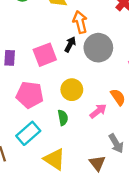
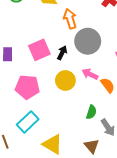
black arrow: (70, 44) -> (62, 53), moved
pink arrow: (98, 111) -> (90, 74), moved, turned -112
green semicircle: (63, 118) -> (91, 112), moved, turned 32

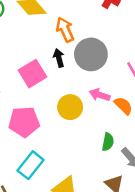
black arrow: (62, 53) -> (59, 58), moved, turned -32

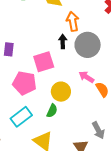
pink square: (32, 74) -> (44, 62), moved
yellow circle: (70, 107) -> (61, 92), moved
green semicircle: (108, 142) -> (52, 111), moved

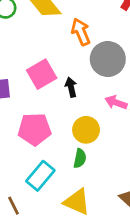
black arrow: (63, 41) -> (71, 87), moved
pink square: (44, 62) -> (42, 74), moved

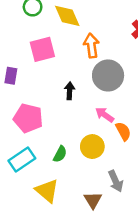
pink square: (42, 74) -> (42, 49), moved
yellow circle: (86, 130) -> (92, 147), moved

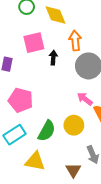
black arrow: (70, 91) -> (53, 58), moved
green semicircle: (60, 154) -> (47, 131), size x1.5
yellow triangle: (47, 191) -> (35, 161), turned -30

